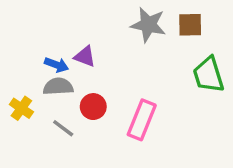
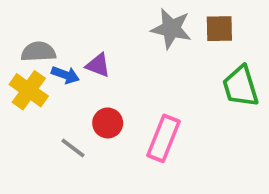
gray semicircle: (58, 87) -> (38, 52), moved
yellow cross: (21, 108) -> (29, 90), moved, size x1.4

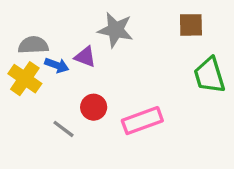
gray star: (171, 29) -> (115, 30), moved
pink rectangle: (164, 138) -> (142, 121), turned 48

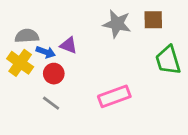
gray star: (115, 30) -> (117, 24), moved
red circle: (94, 107) -> (54, 74), moved

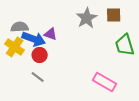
gray star: (117, 24) -> (87, 18), turned 30
blue arrow: (46, 52) -> (34, 39), size x1.6
pink rectangle: (114, 96) -> (105, 82), moved, turned 50

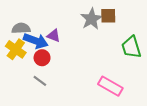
brown square: (114, 15) -> (108, 16), moved

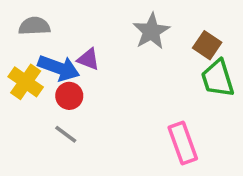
brown square: (108, 16) -> (207, 45), moved, turned 35
gray semicircle: (21, 28) -> (34, 26), moved
pink rectangle: (110, 86) -> (183, 143), turned 40

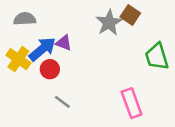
brown square: (207, 45) -> (130, 15), moved
blue arrow: (59, 68) -> (42, 49), turned -60
gray line: (66, 134) -> (62, 102), moved

